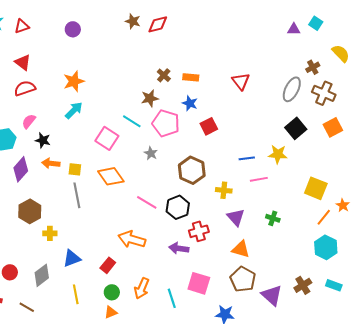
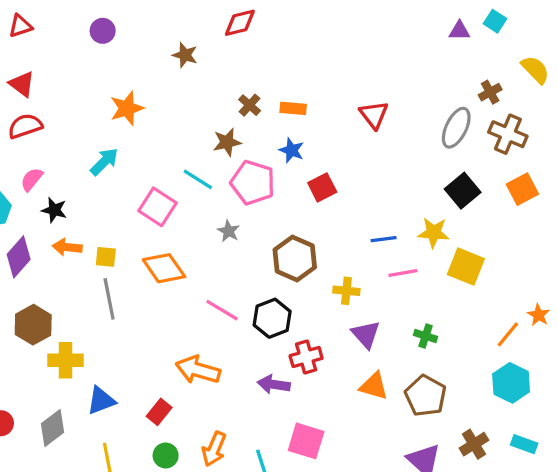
brown star: (133, 21) -> (185, 55), moved
orange star: (74, 81) -> (127, 108), moved
yellow square: (316, 188) -> (466, 267), moved
yellow cross: (50, 233) -> (65, 360), size x1.5
brown pentagon: (243, 279) -> (426, 396), moved

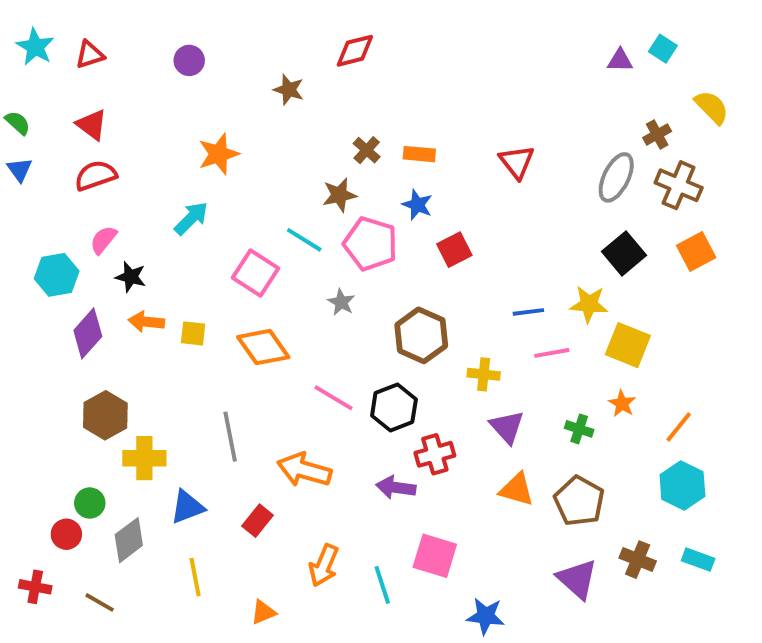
gray line: (109, 299) -> (230, 437), moved
orange star: (539, 315) -> (622, 404), moved
brown cross: (474, 444) -> (638, 560), turned -36
green circle: (166, 455) -> (90, 503), moved

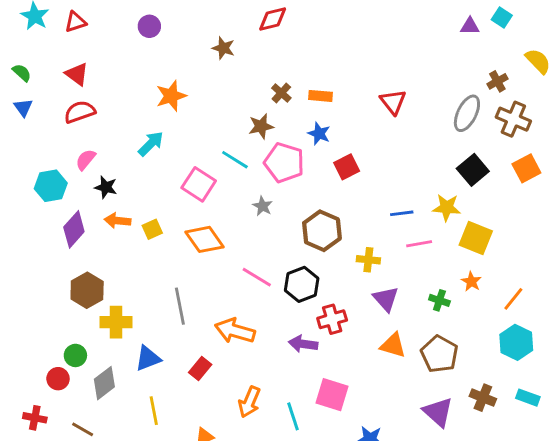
yellow square: (193, 333) -> (152, 229), turned -30

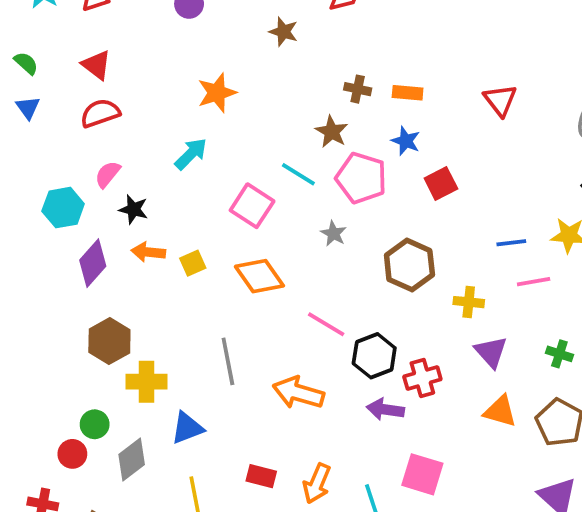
brown cross: (281, 93) -> (358, 89), turned -30
brown star: (261, 126) -> (332, 132), turned -30
black hexagon: (302, 284) -> (374, 356), moved
red rectangle: (200, 369) -> (261, 476), moved, turned 65

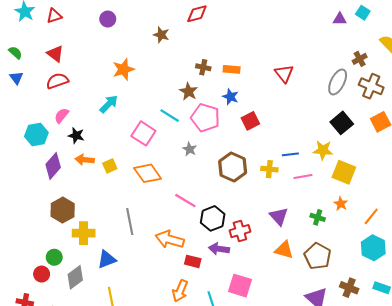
yellow cross: (469, 302) -> (269, 169), moved
red rectangle: (261, 476) -> (193, 261), moved

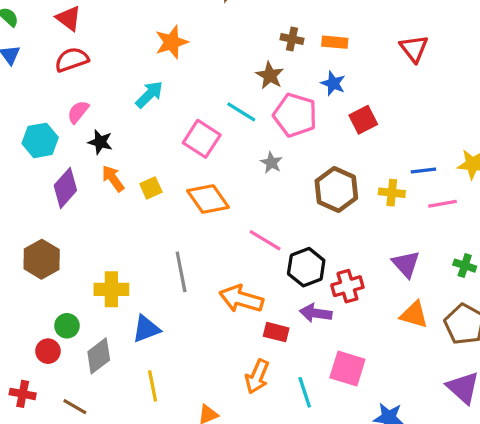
orange arrow: (85, 160) -> (113, 178), turned 48
brown hexagon: (63, 210) -> (42, 259), moved

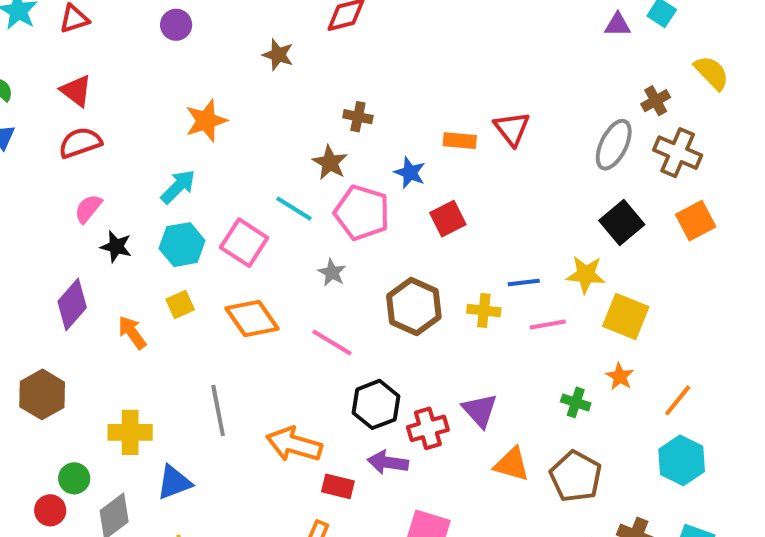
orange rectangle: (335, 42) -> (460, 141), moved
cyan hexagon: (40, 140) -> (182, 245), moved
orange arrow: (113, 178) -> (132, 332), moved
pink line: (265, 240) -> (332, 342), moved
purple triangle: (406, 264) -> (480, 410), moved

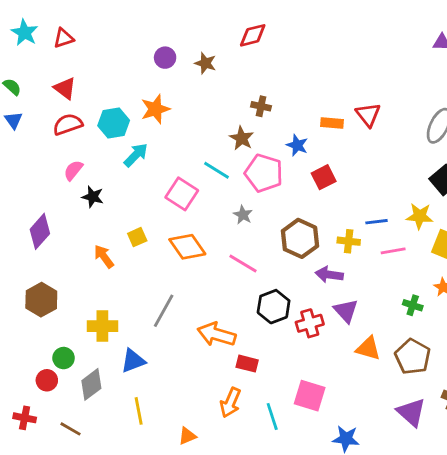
purple circle: (176, 25) -> (165, 58), moved
cyan hexagon: (182, 245) -> (114, 123), moved
purple diamond: (72, 305) -> (40, 231), moved
gray line: (218, 410) -> (164, 311), turned 40
purple arrow: (388, 462) -> (329, 275), moved

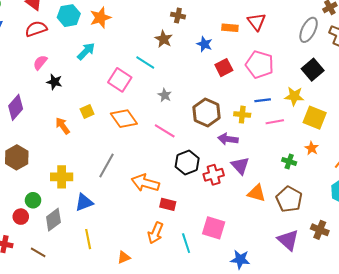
cyan hexagon: (114, 123) -> (69, 16), moved
pink pentagon: (264, 173) -> (260, 65), moved

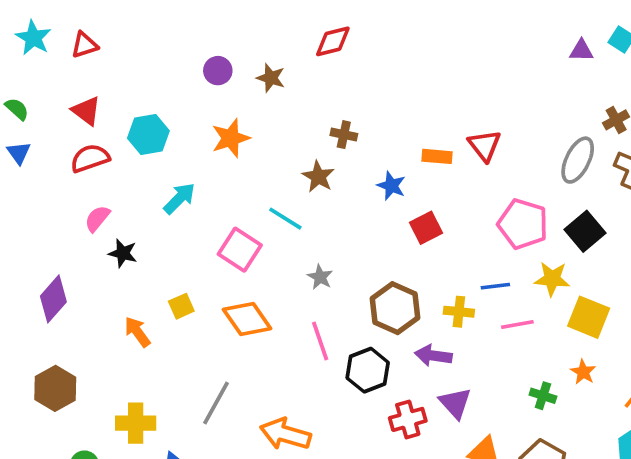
orange star: (100, 18) -> (231, 138), moved
pink pentagon: (260, 65) -> (523, 224), moved
pink line: (165, 131) -> (320, 341), turned 40
black hexagon: (187, 163) -> (368, 370), moved

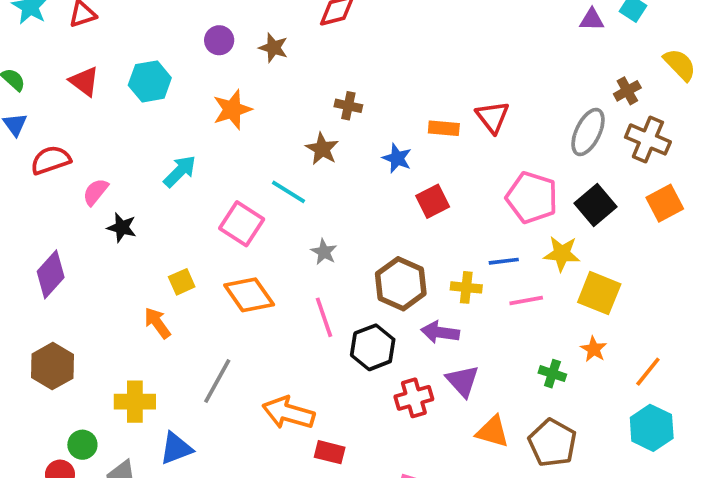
cyan hexagon: (148, 135) -> (150, 81), moved
red semicircle: (90, 158) -> (51, 160), moved
orange arrow: (137, 332) -> (157, 323), moved

